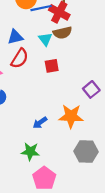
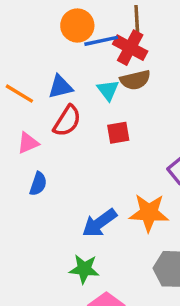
blue arrow: (40, 123) -> (99, 223), size x1.5

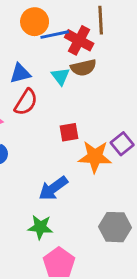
brown line: (137, 22) -> (101, 20), moved
red square: (118, 133) -> (69, 132), moved
orange star: (149, 213) -> (95, 157), moved

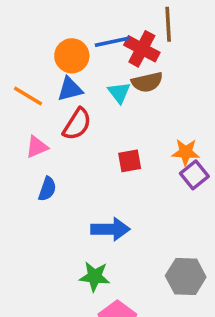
orange circle: (35, 22) -> (72, 56), moved
orange star: (95, 157) -> (186, 152), moved, size x0.7
blue arrow: (53, 188) -> (110, 229), turned -144

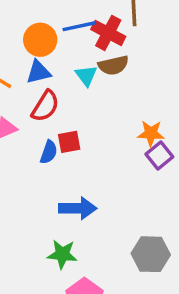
red square: (130, 161) -> (69, 142), moved
blue semicircle: (47, 189) -> (49, 152), moved

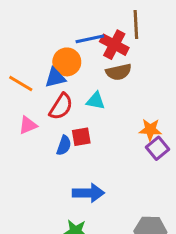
orange circle: (40, 40) -> (67, 62), moved
cyan triangle: (86, 75) -> (96, 101), moved, turned -42

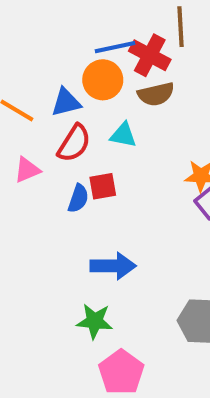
orange circle: (67, 62) -> (103, 80), moved

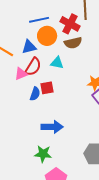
blue line: (115, 47) -> (39, 20), moved
pink triangle: (27, 170) -> (21, 74), moved

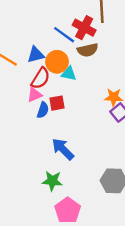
blue line: (39, 20) -> (64, 35), moved, turned 48
orange circle: (47, 36) -> (57, 62), moved
pink triangle: (21, 74) -> (35, 95), moved
blue arrow: (52, 127) -> (63, 149), turned -135

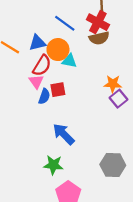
red cross: (84, 28) -> (98, 22), moved
brown semicircle: (88, 50) -> (99, 38), moved
pink triangle: (35, 95) -> (36, 82), turned -42

